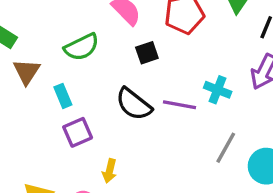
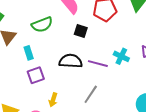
black square: (147, 53) -> (81, 31), turned 32
black semicircle: (134, 104) -> (71, 61), turned 140
gray line: (226, 148) -> (91, 94), moved

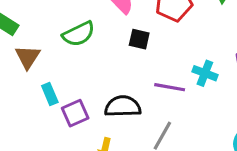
cyan rectangle: (29, 53) -> (50, 94), moved
black semicircle: (71, 61) -> (123, 106), moved

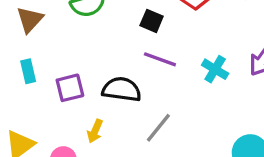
purple line: (170, 87) -> (160, 59), moved
cyan rectangle: (50, 94) -> (28, 71), moved

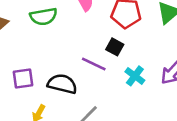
black square: (152, 21) -> (115, 47), moved

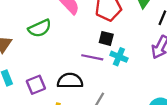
cyan cross: (135, 76) -> (119, 57), moved

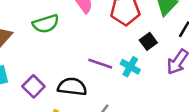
black square: (106, 38) -> (148, 41), moved, turned 32
purple square: (36, 85) -> (33, 86), turned -30

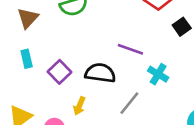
cyan cross: (130, 67) -> (158, 74), moved

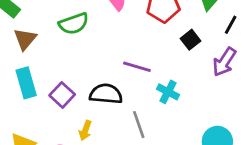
cyan rectangle: (27, 59) -> (26, 83), size x1.5
gray line: (129, 103) -> (139, 125), turned -55

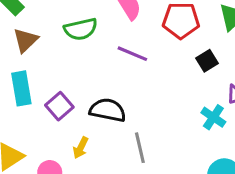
purple line: (137, 67) -> (132, 54), moved
cyan cross: (168, 92) -> (213, 117), moved

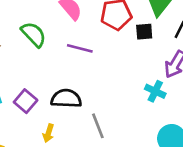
green semicircle: (81, 29) -> (34, 34), turned -112
black square: (207, 61) -> (144, 32), moved, turned 36

